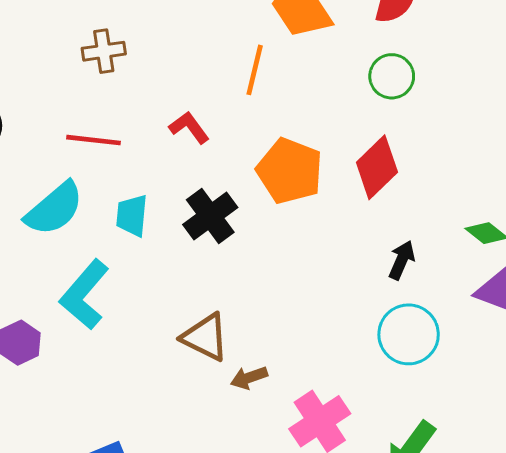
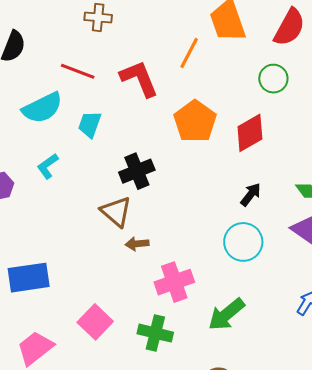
red L-shape: (189, 128) -> (139, 79), size x1.6
black cross: (210, 216) -> (137, 171), moved
cyan L-shape: (84, 295) -> (48, 166), size x0.6

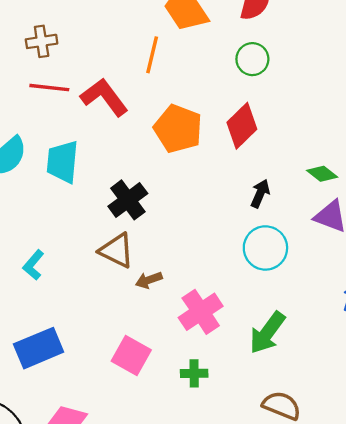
red line: (78, 71) -> (49, 88), moved
cyan trapezoid: (90, 124) -> (63, 162), size x1.4
cyan L-shape: (48, 166) -> (33, 265), moved
pink square: (95, 322) -> (131, 356), moved
green cross: (155, 333) -> (194, 373), size x0.7

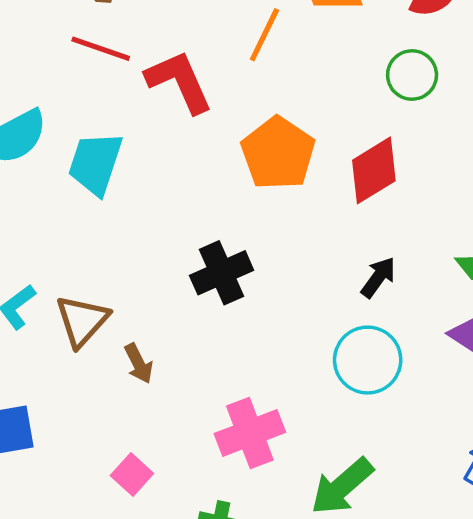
black cross: (128, 200) -> (222, 273), moved
brown triangle: (117, 251) -> (82, 321), moved, turned 33
brown arrow: (149, 280) -> (139, 363), moved, turned -110
pink square: (131, 356) -> (132, 474), size x0.7

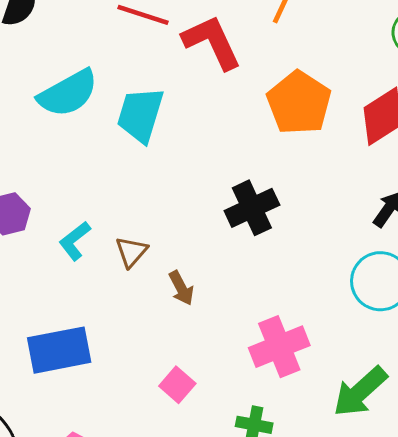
brown triangle: (82, 321) -> (131, 252), size x0.7

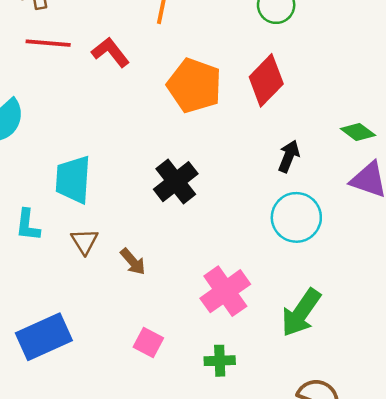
red L-shape: (212, 42) -> (110, 52), size x0.7
cyan trapezoid: (140, 115) -> (73, 180), moved
cyan L-shape: (75, 241) -> (28, 225), moved, turned -32

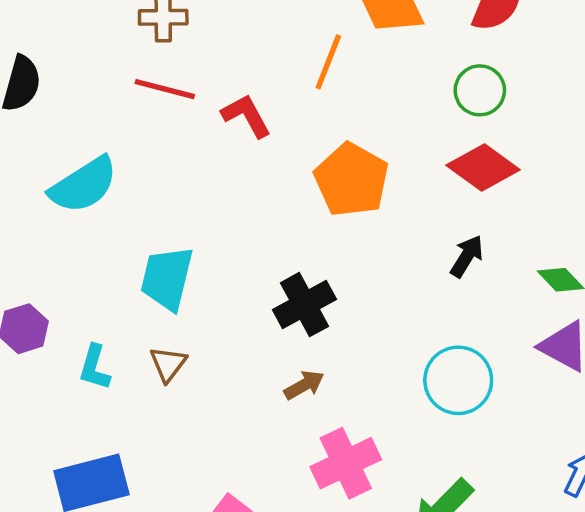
red diamond: (266, 80) -> (483, 167), moved, turned 72
black arrow: (289, 156) -> (467, 256), moved
cyan L-shape: (28, 225) -> (94, 367), moved
brown arrow: (133, 262) -> (304, 385), moved, turned -88

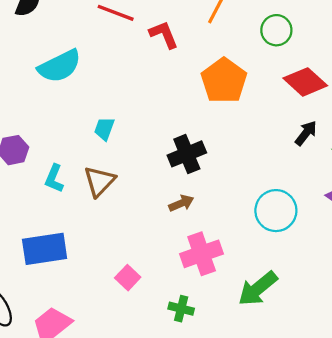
green circle: (480, 90) -> (276, 30), moved
black arrow: (467, 256) -> (306, 133), moved
cyan trapezoid: (167, 278) -> (104, 129), size x0.6
brown triangle: (168, 364) -> (99, 181), size x1.4

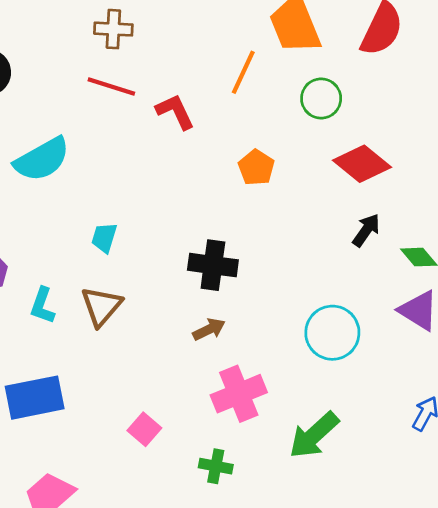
orange pentagon: (224, 81) -> (256, 168), size x0.6
black cross: (187, 154) -> (213, 265), turned 33

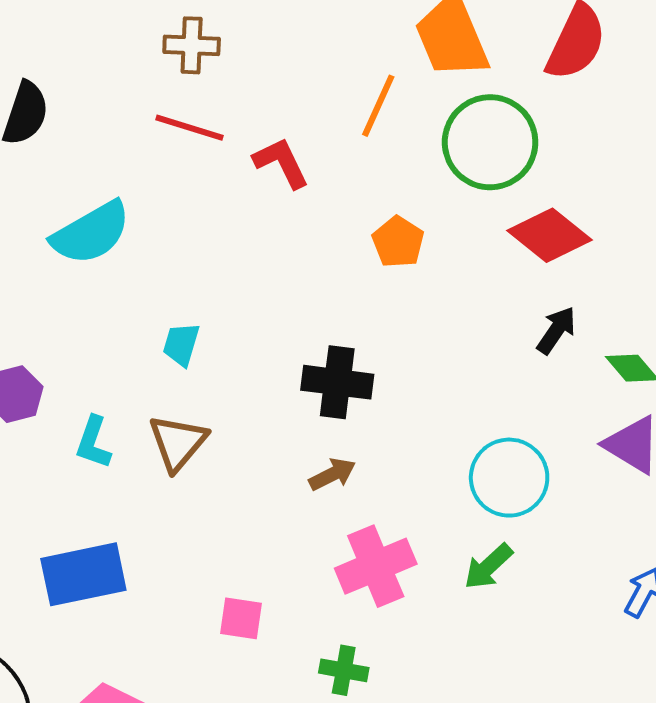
green circle: (321, 98) -> (490, 142), size x1.6
pink square: (144, 429) -> (241, 618), turned -32
green arrow: (314, 435) -> (488, 567), moved, size x0.7

